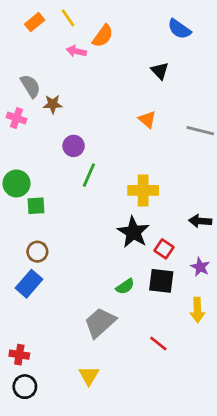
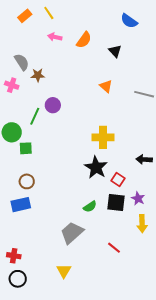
orange semicircle: (103, 36) -> (84, 40), moved
green line: (89, 175) -> (35, 116), moved
purple star: (200, 267) -> (138, 199), moved
blue rectangle: (29, 284) -> (21, 205), turned 36

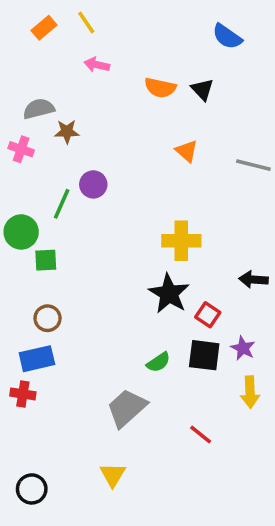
orange semicircle: (84, 40) -> (160, 88), moved, turned 66
gray semicircle: (22, 62) -> (39, 109), turned -72
red cross: (14, 256) -> (23, 394), moved

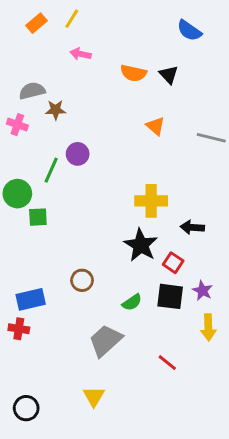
yellow line: (86, 22) -> (72, 19), turned 66
black arrow: (253, 279) -> (192, 227), moved
brown circle: (48, 318) -> (82, 280), moved

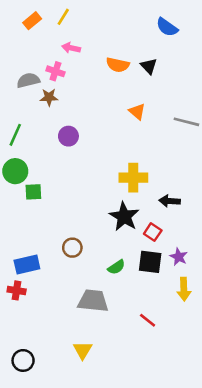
pink cross: (17, 125) -> (55, 71), moved
green line: (51, 170) -> (15, 135), moved
gray trapezoid: (106, 341) -> (93, 301), turned 48

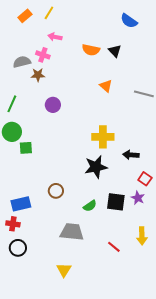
black star: (124, 217) -> (96, 167), turned 30
red square: (153, 232) -> (145, 179), moved
yellow arrow: (184, 289) -> (142, 236), moved
black circle: (23, 360) -> (18, 248), moved

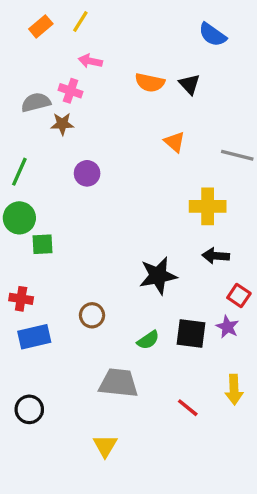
yellow cross: (103, 137) -> (208, 206), moved
red cross: (13, 224) -> (21, 299), moved

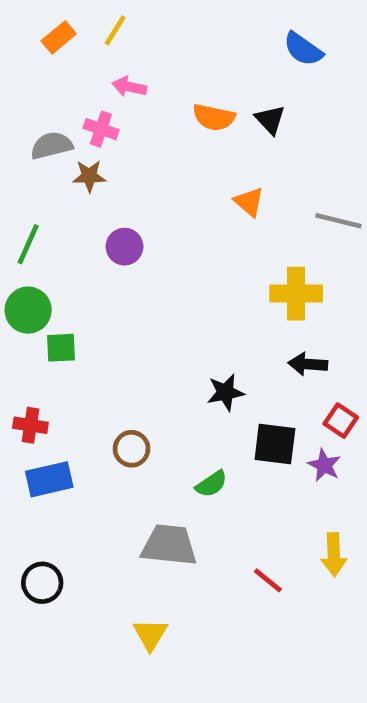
black star: (158, 276) -> (226, 392), size x0.7
black square: (191, 333) -> (275, 444), moved

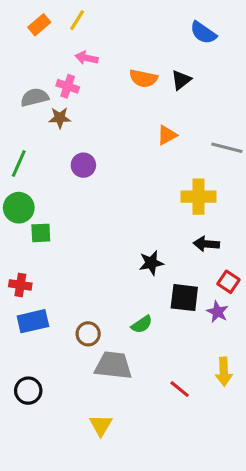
black triangle: (270, 120) -> (181, 80), turned 35
orange triangle: (249, 202) -> (167, 135), turned 50
brown circle: (132, 449) -> (88, 334), moved

